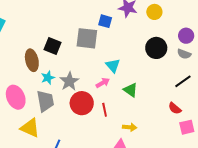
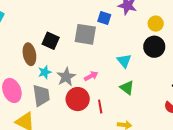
yellow circle: (154, 12) -> (156, 24), moved
cyan triangle: (113, 66) -> (124, 61), moved
pink arrow: (103, 83) -> (91, 76), moved

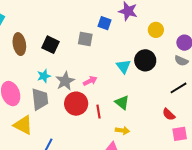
gray square: (85, 34) -> (85, 39), size x0.7
black circle: (154, 47) -> (145, 60), moved
brown ellipse: (29, 54) -> (19, 44), moved
green triangle: (127, 88) -> (122, 102), moved

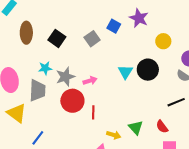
gray square: (85, 39) -> (92, 39), turned 35
green triangle: (122, 102) -> (136, 128), moved

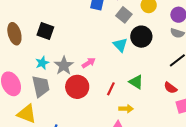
gray square: (92, 39) -> (124, 15), moved
red line: (93, 112) -> (111, 89), moved, turned 40
green triangle: (136, 128) -> (136, 82), moved

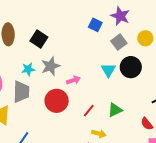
gray star: (64, 66) -> (51, 66), moved
green triangle: (136, 82) -> (115, 110), turned 49

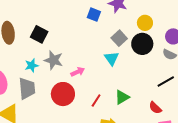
gray square: (119, 42) -> (119, 38), moved
gray star: (51, 66) -> (53, 60), turned -30
black circle: (131, 67) -> (142, 44), moved

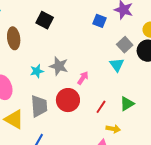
black square: (39, 34) -> (45, 20), moved
pink arrow: (78, 72) -> (83, 78), turned -32
gray trapezoid: (27, 89) -> (39, 106), moved

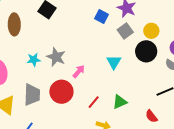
gray square: (125, 45) -> (125, 31), moved

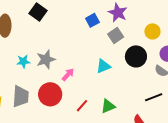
blue square: (102, 16) -> (92, 20), turned 32
yellow circle: (151, 31) -> (152, 31), moved
gray star: (56, 57) -> (46, 59), turned 30
cyan triangle: (114, 62) -> (103, 66), turned 35

